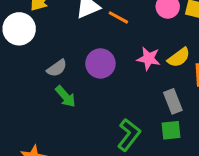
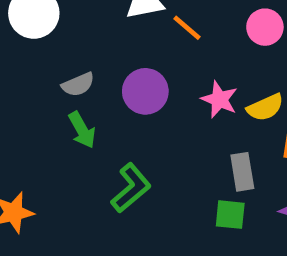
green L-shape: (129, 135) -> (131, 188), moved

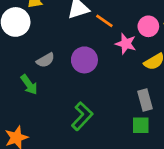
pink circle: (265, 27) -> (148, 26), moved
pink star: (219, 99) -> (126, 44), moved
green arrow: (82, 130) -> (29, 85), moved

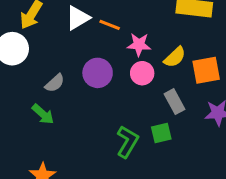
pink circle: (148, 26) -> (142, 73), moved
green L-shape: (82, 116) -> (127, 142), moved
green square: (141, 125) -> (161, 133), moved

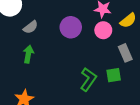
gray semicircle: (55, 83) -> (31, 27), moved
green arrow: (43, 114) -> (28, 54), turned -126

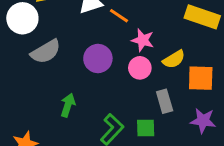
gray semicircle: (31, 27) -> (46, 52), size x1.5
green arrow: (28, 54) -> (68, 105), moved

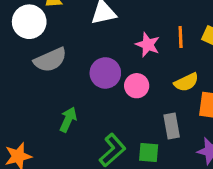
orange line: (119, 16) -> (181, 37), moved, turned 48
pink star: (143, 40) -> (148, 45), moved
pink circle: (140, 68) -> (137, 86), moved

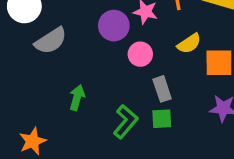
purple circle: (105, 73) -> (114, 26), moved
gray rectangle: (172, 126) -> (162, 89), moved

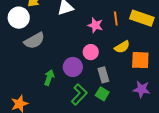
purple circle: (114, 26) -> (73, 67), moved
green square: (162, 119) -> (102, 94), turned 32

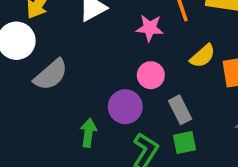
green square: (102, 94) -> (184, 143), turned -32

